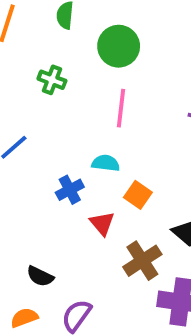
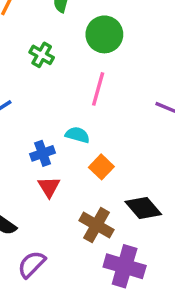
red triangle: (102, 223) -> (49, 187), moved
brown cross: (142, 261) -> (96, 225), turned -36

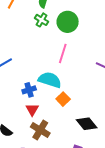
green cross: (42, 55) -> (42, 20), moved
cyan semicircle: (77, 135) -> (50, 80), size x1.6
brown cross: (96, 225) -> (40, 130), moved

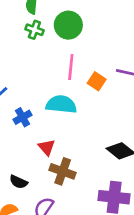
blue cross: (29, 90) -> (23, 117), moved
orange square: (63, 99) -> (97, 81), moved

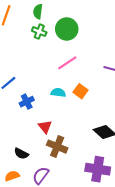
pink line: (71, 67) -> (67, 63), turned 48
orange square: (97, 81) -> (80, 91), moved
cyan semicircle: (61, 104) -> (58, 93), size x0.6

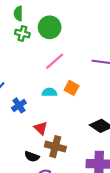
black semicircle: (21, 154) -> (32, 157), moved

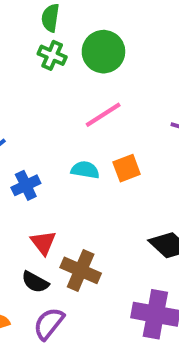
orange square: (72, 88) -> (127, 168), turned 32
red triangle: (41, 128) -> (43, 243), moved

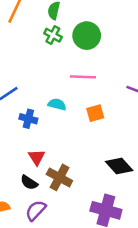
pink line: (103, 115) -> (83, 77), turned 30
cyan semicircle: (85, 170) -> (57, 104), moved
blue cross: (26, 185) -> (28, 119), turned 36

